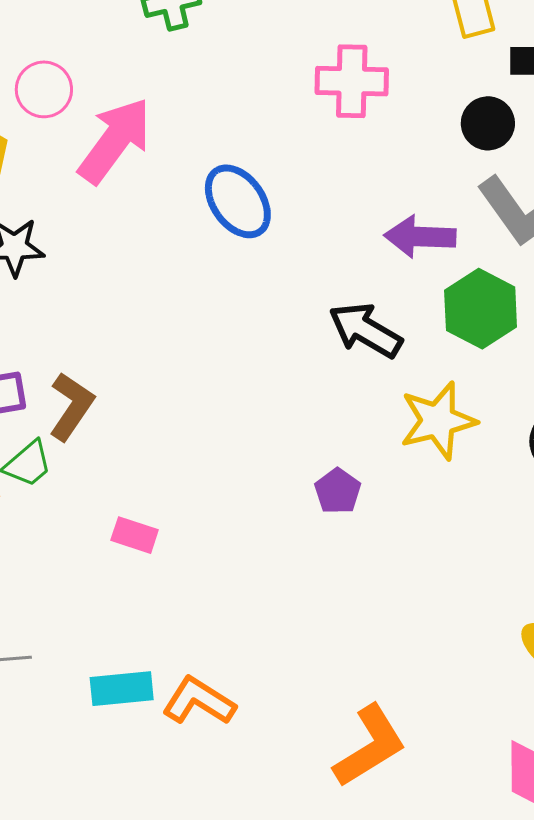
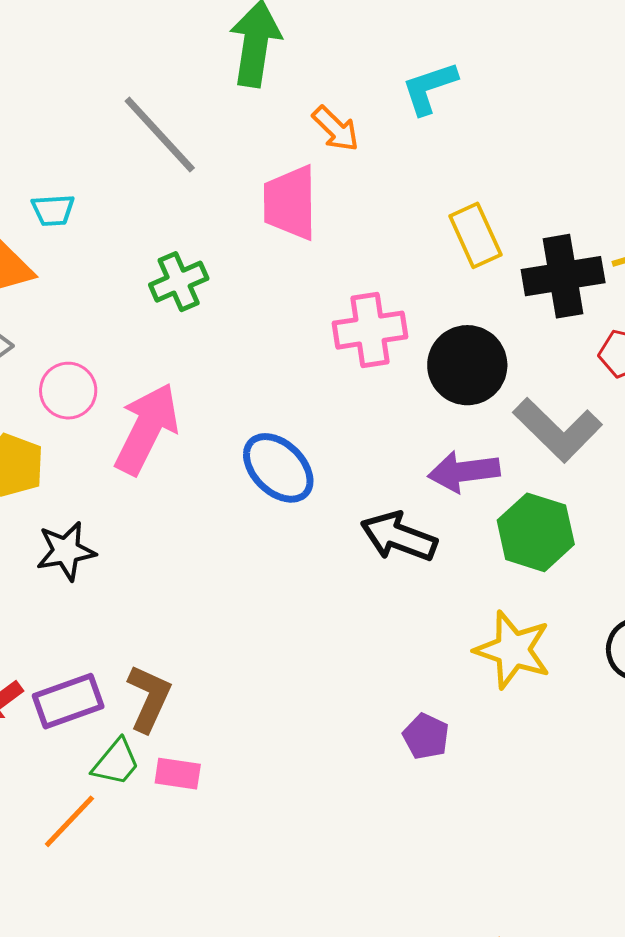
black circle: (488, 123) -> (467, 365), moved, size x1.5
black arrow: (365, 330) -> (399, 537), moved
yellow star: (438, 421) -> (513, 650), turned -30
pink rectangle: (135, 535) -> (178, 774), moved

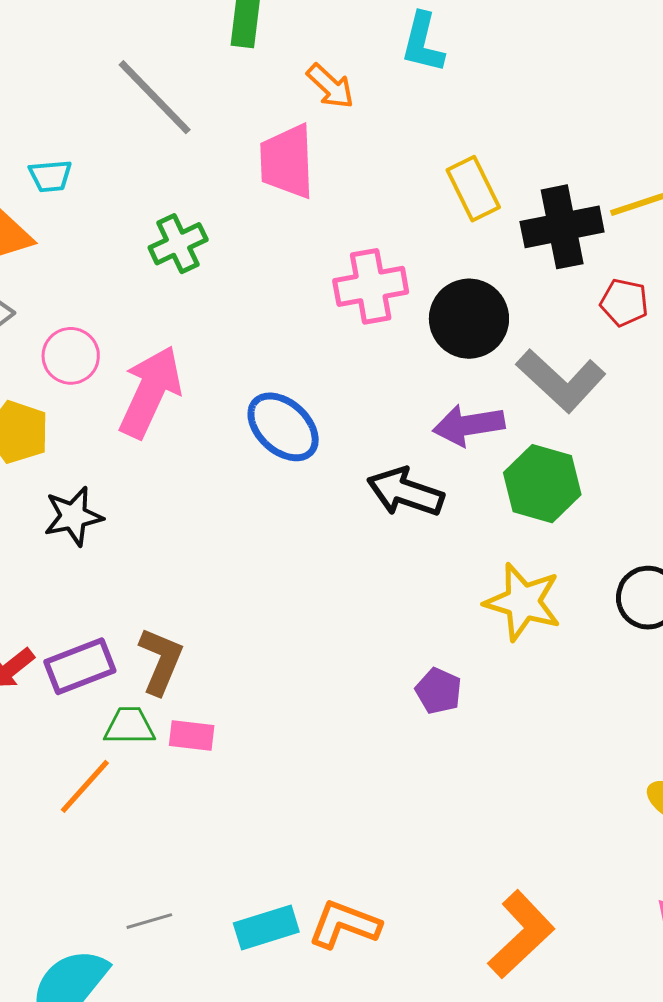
cyan L-shape: (429, 88) -> (423, 43), turned -56
green trapezoid: (116, 762) -> (130, 726), turned -128

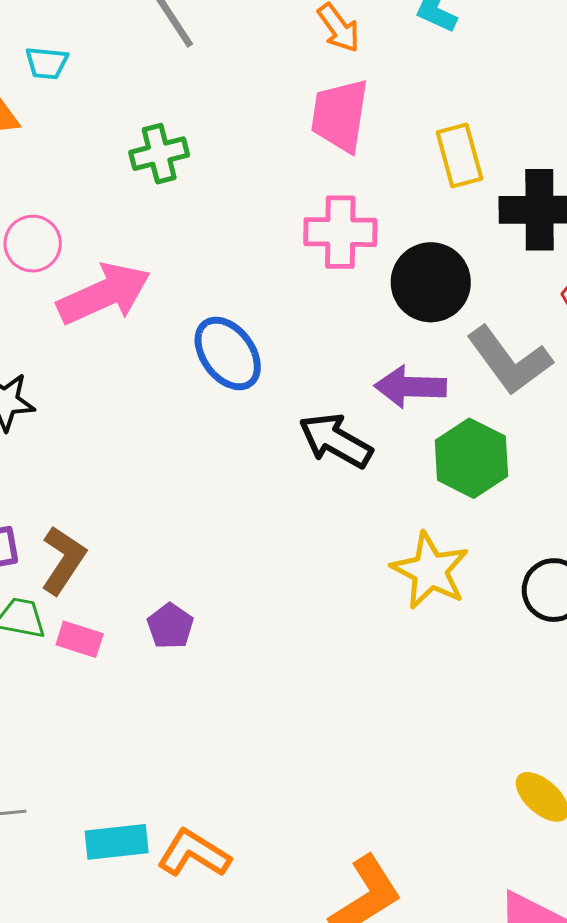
pink trapezoid: (287, 161) -> (340, 115), moved
pink arrow: (150, 392) -> (104, 294), turned 30
purple pentagon: (439, 691) -> (170, 626), moved

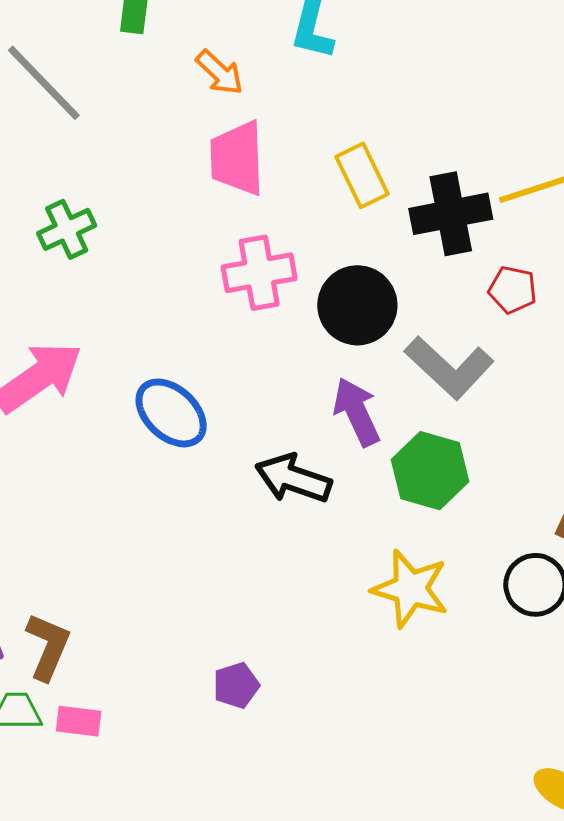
purple arrow: (410, 387) -> (357, 412), turned 74
purple pentagon: (170, 626) -> (236, 685), moved, turned 30

